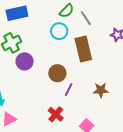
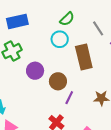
gray line: (86, 18) -> (98, 28), moved
purple circle: (25, 61) -> (35, 71), moved

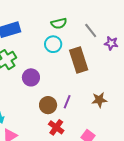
green semicircle: (67, 19) -> (59, 23), turned 35
brown circle: (58, 81) -> (48, 105), moved

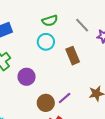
brown rectangle: (79, 60) -> (73, 56), size x0.7
purple line: (67, 102) -> (65, 98), turned 32

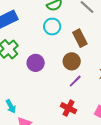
brown circle: (46, 103) -> (72, 61), moved

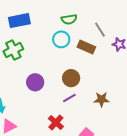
brown rectangle: (80, 38) -> (86, 47), moved, turned -54
purple circle: (36, 63) -> (35, 82), moved

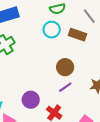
purple circle: (35, 82) -> (31, 100), moved

